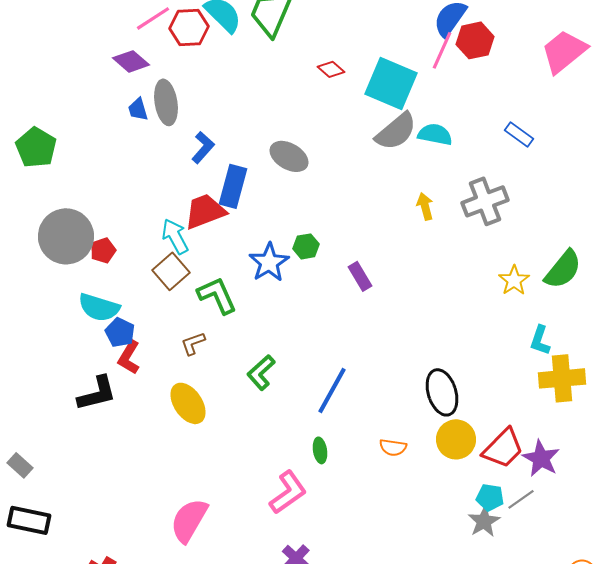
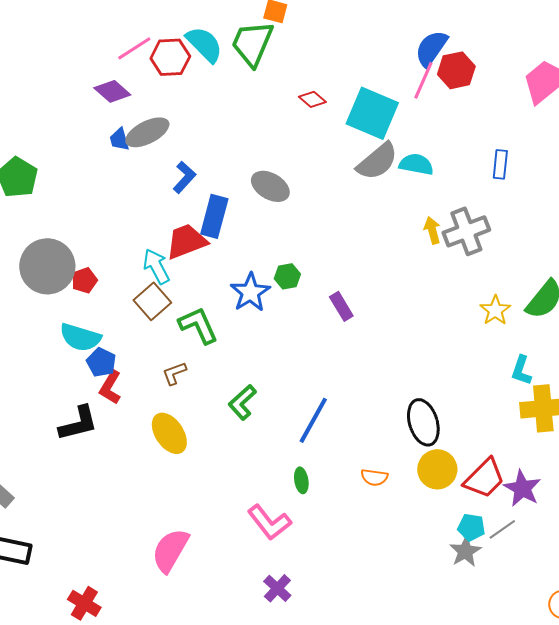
gray ellipse: (166, 102) -> (147, 132), turned 72
blue rectangle: (519, 134) -> (500, 164), turned 60
yellow arrow: (425, 206) -> (432, 230), moved
pink L-shape: (288, 492) -> (269, 522), turned 87

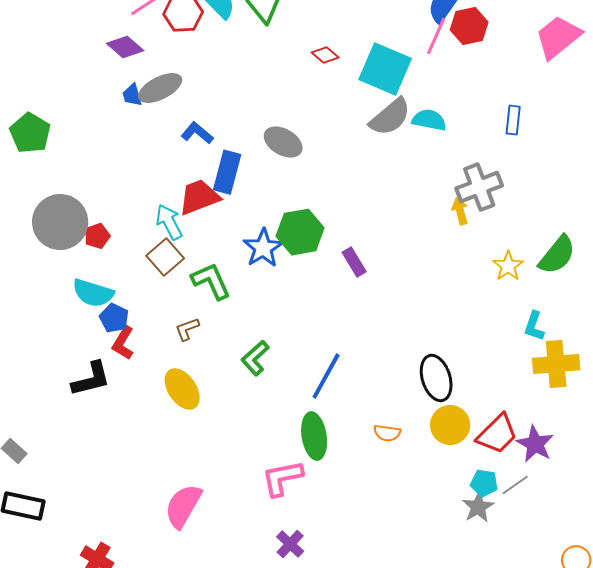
blue L-shape: (184, 177) -> (197, 133), turned -92
yellow arrow: (432, 230) -> (460, 211), moved
green hexagon: (287, 276) -> (300, 232), size x1.8
green ellipse: (301, 480) -> (314, 436), size x1.8
pink L-shape: (269, 522) -> (282, 478), turned 117

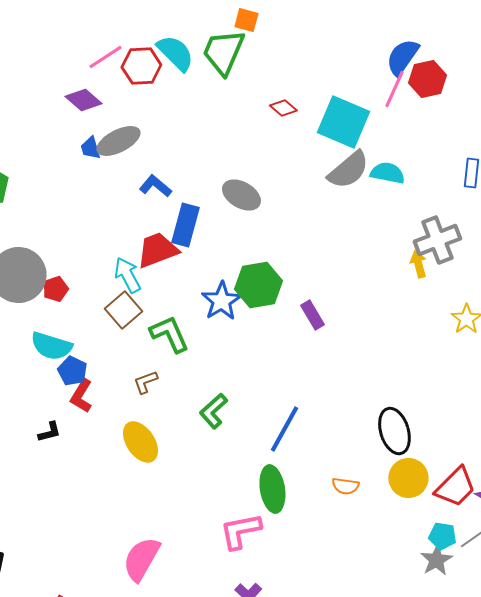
black L-shape: (91, 379) -> (49, 432), size x0.6

